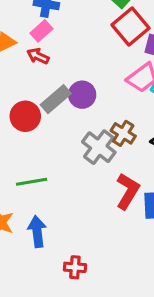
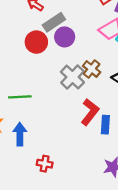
gray rectangle: (56, 99) -> (54, 22), moved
red circle: (25, 116) -> (36, 42), moved

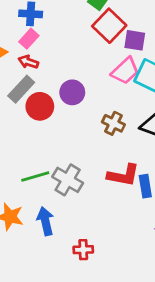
gray rectangle: (54, 22) -> (21, 89), moved
gray cross: (72, 77) -> (68, 180), moved
red L-shape: (90, 112) -> (123, 175), turned 76

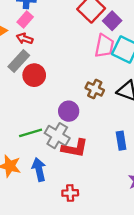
purple square: (135, 40) -> (112, 21), turned 36
pink trapezoid: (125, 71) -> (104, 46), turned -35
purple circle: (72, 92) -> (69, 111), moved
red L-shape: (123, 175) -> (75, 148), moved

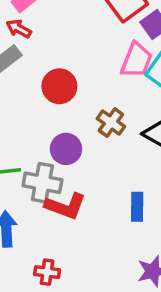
red circle: (34, 75) -> (59, 86), moved
gray cross: (57, 136) -> (42, 183), turned -30

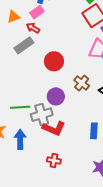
gray cross: (42, 183) -> (42, 115), turned -30
red cross: (47, 272) -> (54, 160), moved

